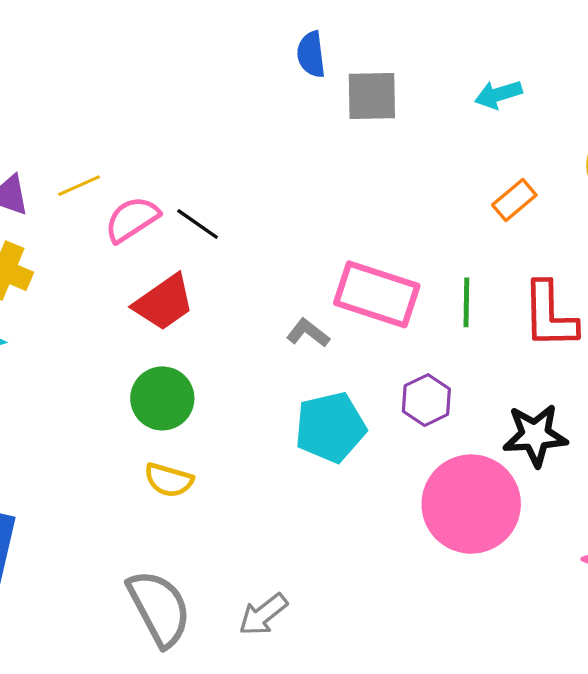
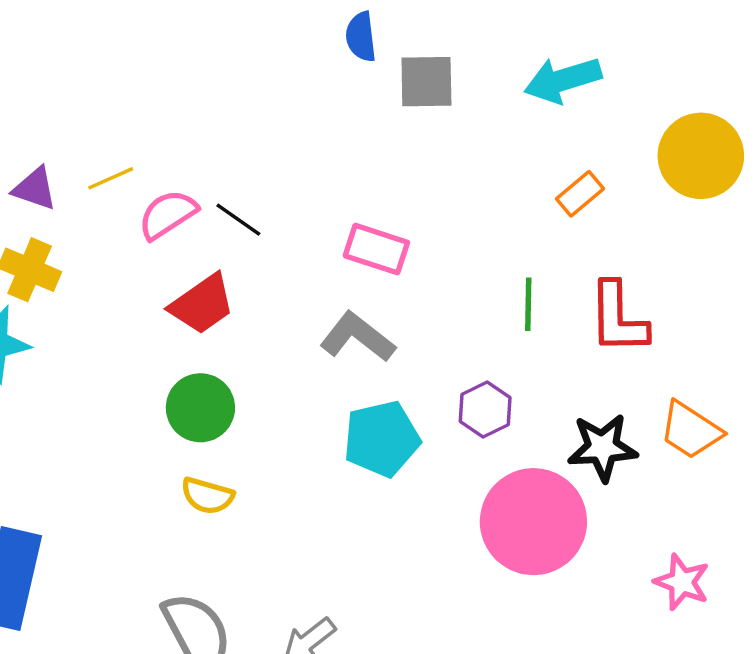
cyan arrow: (498, 94) -> (563, 80), size x1.5
pink rectangle: (377, 294) -> (376, 249), moved, size x0.7
gray L-shape: (308, 333) -> (357, 337), size x1.6

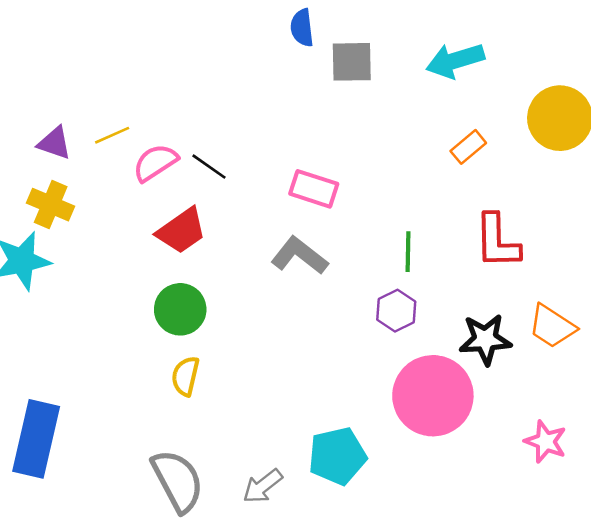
green line: (528, 304) -> (408, 252), moved
cyan pentagon: (382, 439) -> (337, 456), moved
yellow semicircle: (207, 496) -> (185, 376), turned 87

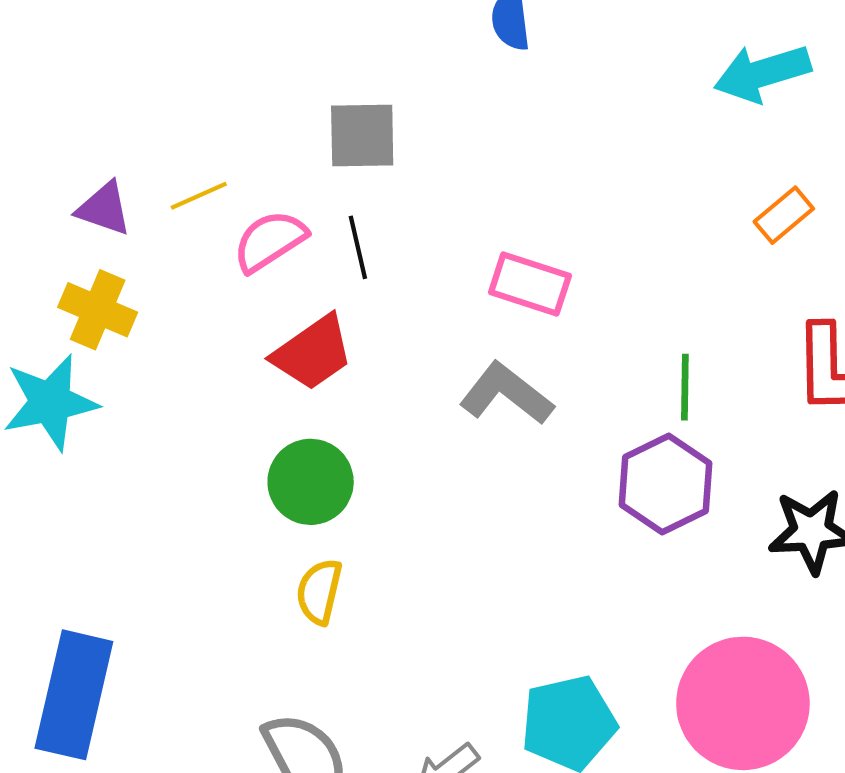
gray square: (352, 62) -> (362, 136), moved
black line: (209, 167) -> (358, 247), turned 42
purple hexagon: (396, 311) -> (665, 484), size x1.4
pink circle: (433, 396) -> (743, 703), moved

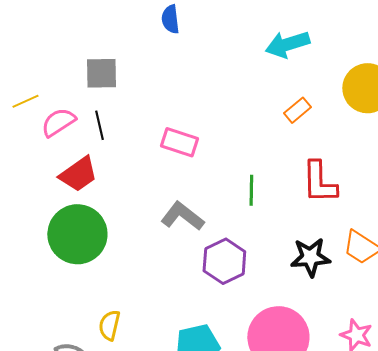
gray L-shape: (506, 394) -> (182, 216), moved
green circle: (311, 482) -> (77, 234), size x1.5
purple hexagon: (665, 484) -> (224, 261), moved
yellow semicircle: (319, 592) -> (109, 325), moved

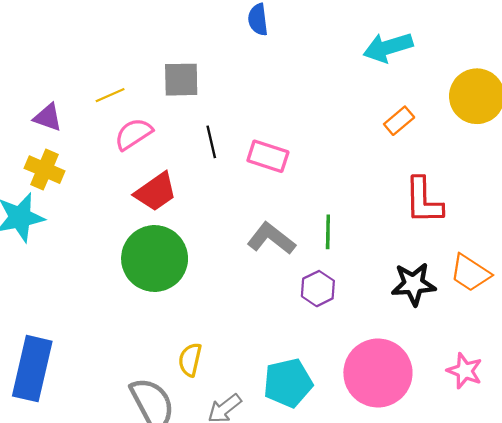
yellow line: (25, 101) -> (110, 95), moved
black line: (99, 125) -> (211, 142), moved
green line: (251, 190) -> (328, 232), moved
purple hexagon: (224, 261) -> (318, 289), size x0.7

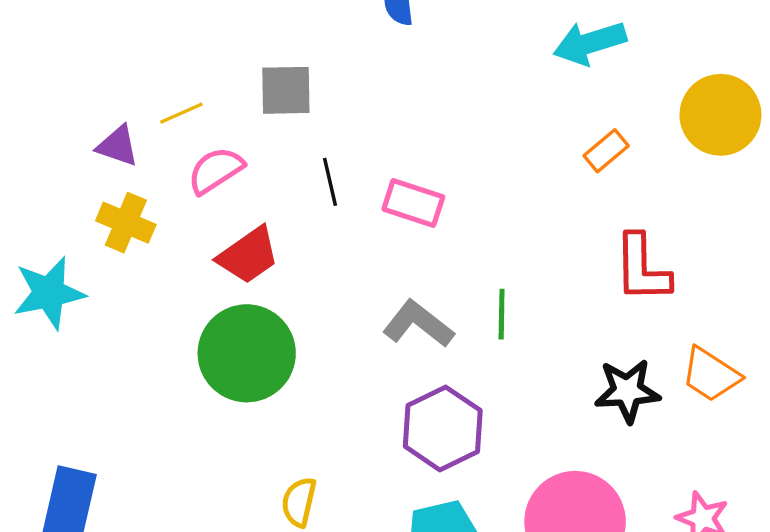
purple triangle: (48, 117) -> (118, 146), moved
yellow cross: (44, 170) -> (126, 223), moved
purple hexagon: (318, 289) -> (443, 428), moved, size x1.6

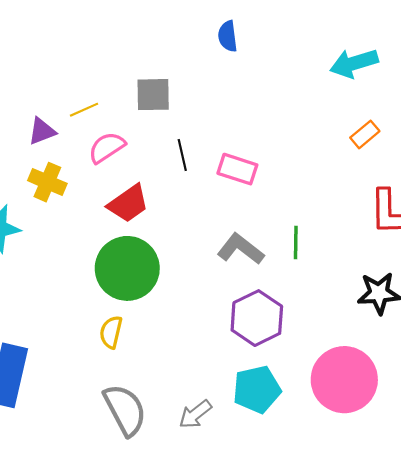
purple triangle: (118, 146) -> (42, 131), turned -40
yellow semicircle: (299, 502) -> (111, 332), moved

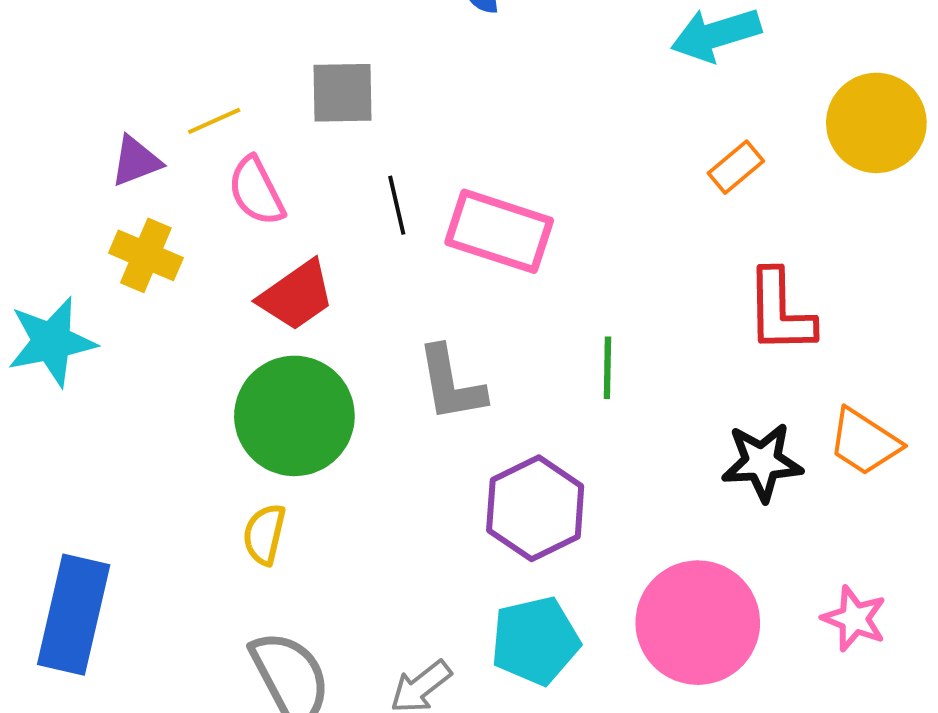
pink semicircle: (107, 147) -> (256, 191), turned -84
pink rectangle: (237, 169) -> (499, 231), size x1.4
gray L-shape: (241, 249) -> (451, 384), moved, turned -138

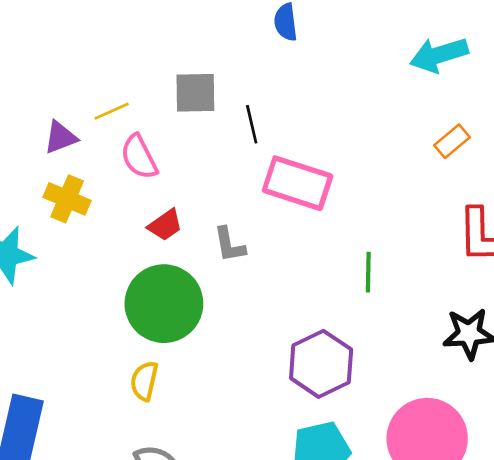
black line: (397, 205) -> (252, 124), moved
red trapezoid: (296, 296) -> (165, 225), size x0.7
gray L-shape: (451, 384) -> (229, 245), moved, size x0.7

